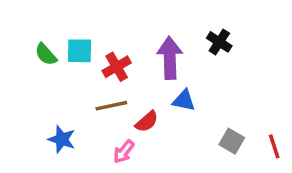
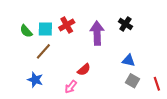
red cross: (117, 67) -> (67, 25), moved
blue triangle: (184, 100) -> (129, 60), moved
brown line: (111, 106) -> (43, 51), moved, turned -36

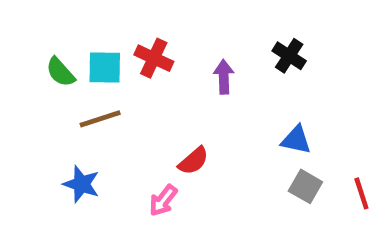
red cross: (67, 25) -> (154, 58), turned -35
purple arrow: (97, 33) -> (224, 77), size x0.6
brown line: (43, 51) -> (100, 119), turned 30

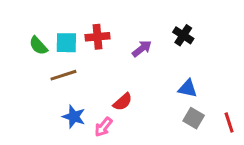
red cross: (154, 58) -> (97, 37), turned -30
purple arrow: (224, 77) -> (142, 49), turned 54
blue star: (81, 184) -> (74, 117), moved

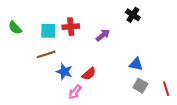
black cross: (183, 35) -> (133, 15), moved
green semicircle: (38, 46) -> (15, 28), moved
blue star: (74, 117) -> (64, 72), moved

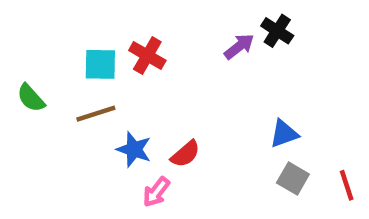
red cross: (71, 27) -> (147, 55), turned 35
green semicircle: (15, 28) -> (31, 98), moved
purple arrow: (103, 35) -> (239, 46), moved
blue triangle: (136, 64) -> (284, 134), turned -32

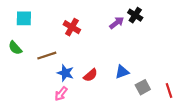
cyan square: (100, 64) -> (24, 18), moved
blue triangle: (284, 134) -> (122, 72), moved
gray square: (293, 179) -> (143, 87), turned 32
pink arrow: (156, 192) -> (61, 94), moved

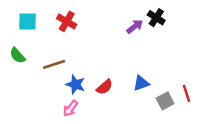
red cross: (72, 27) -> (67, 21), moved
red line: (169, 90) -> (186, 93), moved

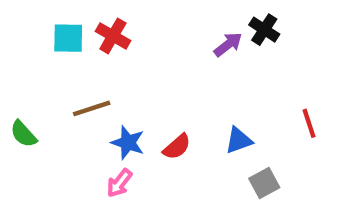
cyan square: (28, 21) -> (68, 38), moved
green semicircle: (17, 55) -> (23, 134), moved
red line: (186, 93) -> (309, 123), moved
gray square: (165, 101) -> (264, 183), moved

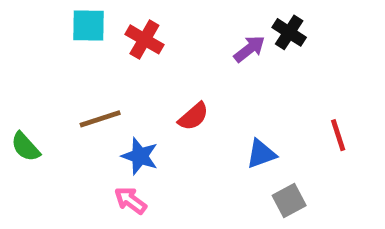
red cross: (113, 36) -> (144, 39), moved
cyan square: (68, 38) -> (88, 25), moved
red semicircle: (177, 147) -> (193, 116), moved
pink arrow: (119, 183) -> (130, 200), turned 88

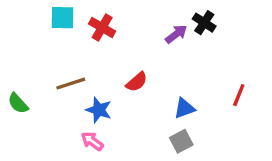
red line: (338, 135) -> (239, 95), turned 40
gray square: (289, 200) -> (181, 141), moved

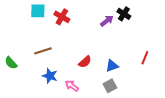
red semicircle: (137, 82) -> (85, 62), moved
blue star: (99, 110) -> (50, 76), moved
pink arrow: (92, 141) -> (72, 86), moved

